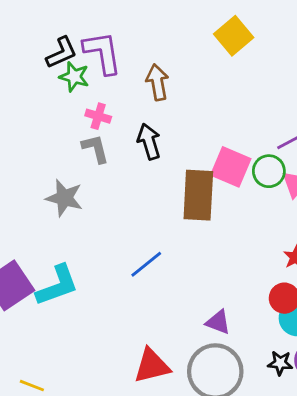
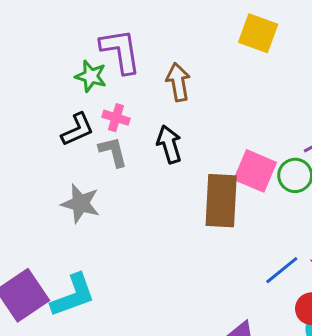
yellow square: (234, 36) -> (258, 33), turned -30
black L-shape: (62, 53) -> (77, 130), moved
blue line: (146, 264) -> (282, 270), moved

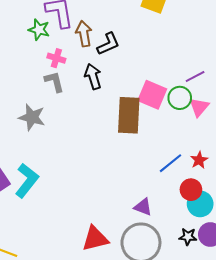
brown arrow: (178, 82) -> (84, 34), moved
black L-shape: (77, 130) -> (108, 44), moved
cyan L-shape: (73, 295) -> (27, 180), turned -32

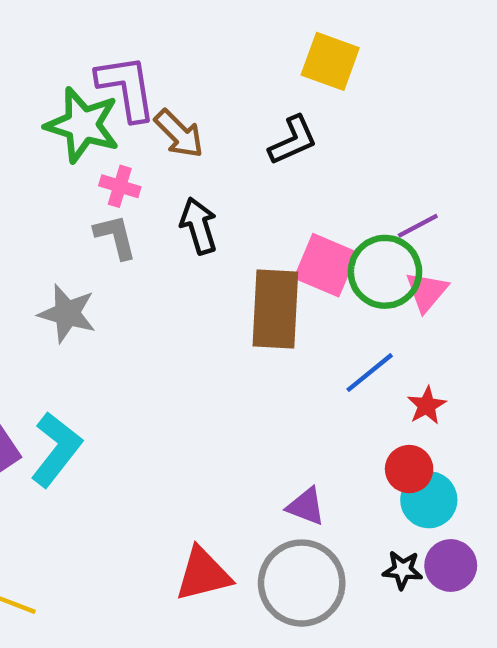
green star: (39, 30) -> (82, 125), size x1.6
brown arrow: (84, 34) -> (179, 134), turned 145
black L-shape: (108, 44) -> (293, 140), moved
green circle: (180, 98) -> (385, 272), size x1.4
blue line: (171, 163) -> (370, 373), moved

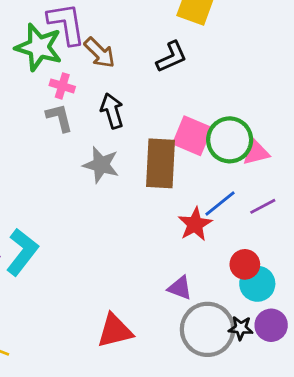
purple line: (418, 226) -> (263, 206), moved
pink triangle: (427, 292) -> (256, 152), turned 36
gray star: (67, 313) -> (101, 165), moved
red star: (427, 405) -> (195, 224), moved, size x1.4
gray circle: (302, 583) -> (207, 329), moved

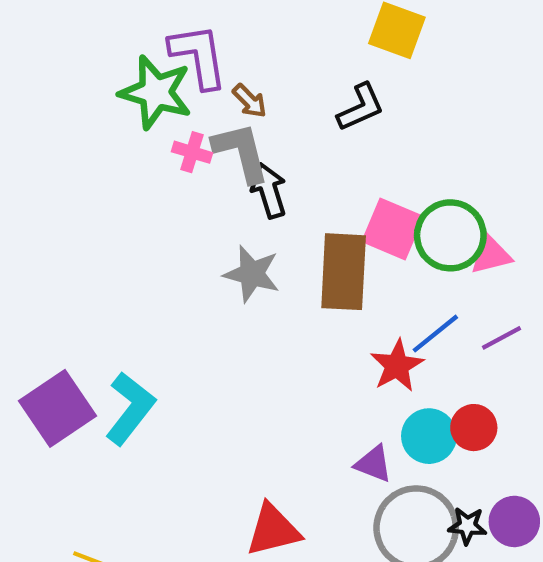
brown arrow: (100, 53) -> (250, 101), size x0.7
gray L-shape: (59, 118) -> (241, 152), moved, size x1.4
cyan circle: (257, 284) -> (429, 436), moved

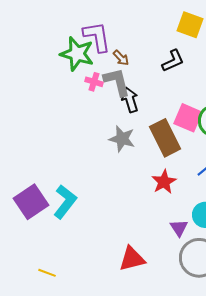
brown rectangle: (344, 272) -> (165, 138), turned -30
red star: (397, 366) -> (164, 182), moved
purple triangle: (373, 464) -> (179, 228), turned 36

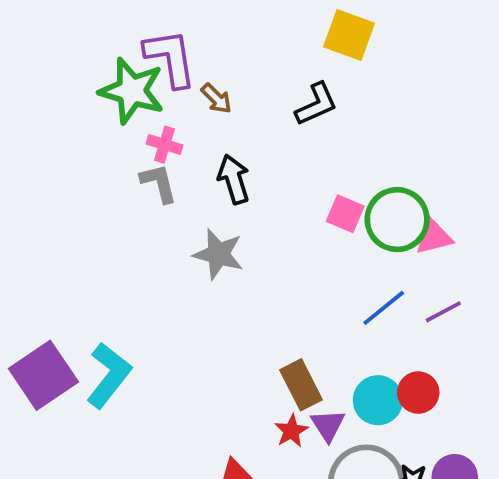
gray L-shape: (117, 82) -> (159, 183), moved, size x0.7
pink square: (188, 118) -> (345, 214), size x0.7
brown rectangle: (165, 138) -> (301, 385), moved, size x0.7
red star: (164, 182) -> (291, 431), moved, size x0.7

